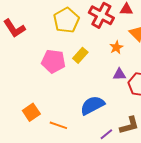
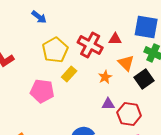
yellow rectangle: (80, 55) -> (69, 74), moved

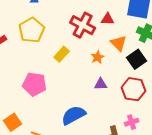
yellow pentagon: (55, 50) -> (32, 30), moved
pink pentagon: (42, 91) -> (35, 84), moved
red hexagon: (129, 114) -> (134, 89), moved

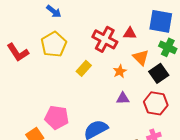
pink pentagon: (35, 84) -> (57, 117), moved

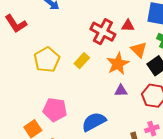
yellow pentagon: (54, 44) -> (47, 60), moved
red L-shape: (18, 52) -> (16, 24), moved
orange star: (120, 71) -> (118, 64), size x1.6

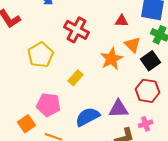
red cross: (103, 32) -> (77, 30), moved
yellow rectangle: (82, 61) -> (76, 78), moved
purple triangle: (121, 91) -> (119, 109), moved, size x1.5

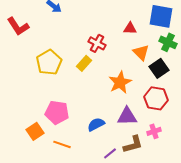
red cross: (77, 30) -> (97, 43), moved, size x0.7
orange star: (112, 59) -> (120, 82), moved
yellow rectangle: (76, 78) -> (84, 63), moved
blue semicircle: (88, 117) -> (96, 124), size x0.7

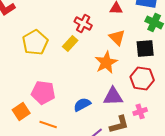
orange triangle: (141, 52) -> (117, 37), moved
black square: (159, 68) -> (145, 48), turned 30

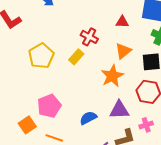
orange triangle: (117, 37) -> (123, 51), turned 36
pink pentagon: (43, 92) -> (49, 106), turned -30

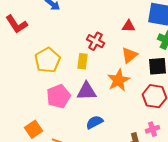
yellow rectangle: (76, 57) -> (82, 61), turned -35
pink pentagon: (49, 106) -> (58, 96), moved
purple triangle: (119, 110) -> (86, 91), moved

